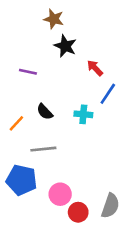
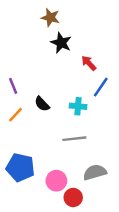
purple line: (28, 72) -> (13, 86), moved, turned 56
gray line: (43, 149) -> (74, 139), moved
gray semicircle: (110, 206) -> (95, 172), moved, turned -125

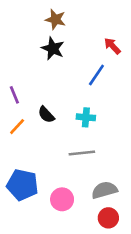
black star: (61, 43) -> (53, 49), moved
red arrow: (89, 63) -> (112, 46), moved
blue line: (101, 87) -> (96, 75), moved
red circle: (73, 197) -> (108, 218), moved

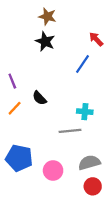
cyan cross: (86, 117) -> (85, 112), moved

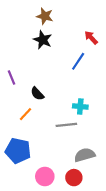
orange line: (15, 108) -> (25, 114), moved
pink circle: (53, 170) -> (45, 176), moved
red circle: (93, 186) -> (74, 178), moved

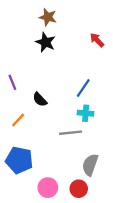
blue line: (78, 61) -> (83, 88), moved
orange line: (25, 114) -> (18, 120), moved
gray semicircle: (85, 155) -> (90, 165), turned -54

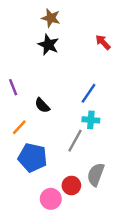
gray line: (71, 133) -> (75, 141), turned -55
blue pentagon: (19, 160) -> (33, 158), moved
red circle: (79, 189) -> (71, 185), moved

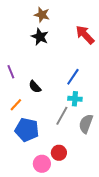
red arrow: (103, 42) -> (85, 35), size x1.5
gray semicircle: (96, 175) -> (86, 124), moved

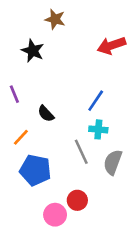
red arrow: (85, 35) -> (111, 45), turned -65
black star: (40, 37) -> (33, 51), moved
gray line: (62, 116) -> (81, 152), turned -54

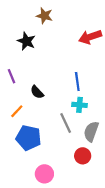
blue line: (96, 101) -> (77, 82), turned -42
red circle: (77, 200) -> (83, 156), moved

